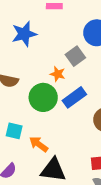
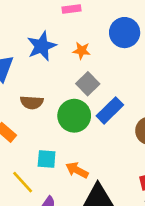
gray square: (75, 56) -> (88, 84), moved
orange star: (58, 74) -> (82, 51), moved

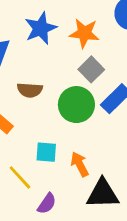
orange star: (82, 51) -> (84, 33), size x1.5
orange arrow: (77, 170) -> (80, 164), turned 35

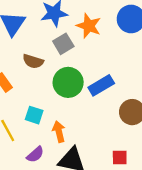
gray square: (91, 69) -> (63, 44), moved
purple semicircle: (47, 204) -> (35, 154), moved

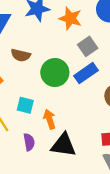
gray square: (63, 44) -> (88, 46), moved
purple semicircle: (35, 154) -> (29, 142), turned -54

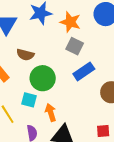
gray square: (88, 46) -> (75, 46), moved, turned -30
green circle: (55, 73) -> (43, 78), moved

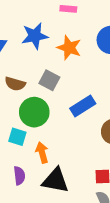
gray square: (75, 46) -> (49, 80), moved

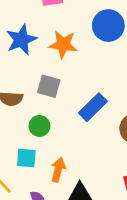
green circle: (34, 112) -> (39, 126), size x0.6
orange arrow: (42, 153) -> (58, 170), turned 42

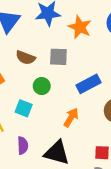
gray square: (49, 86) -> (58, 57), turned -30
orange arrow: (58, 170) -> (71, 118), moved

